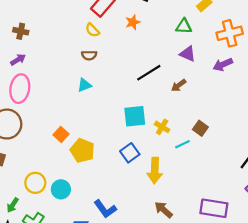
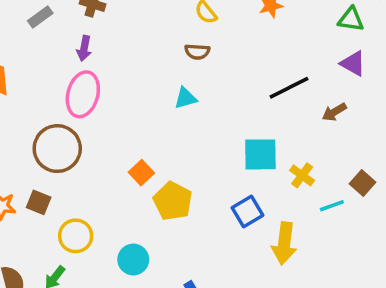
purple arrow: (18, 60) -> (84, 48), turned 128
yellow circle: (35, 183) -> (76, 236), moved

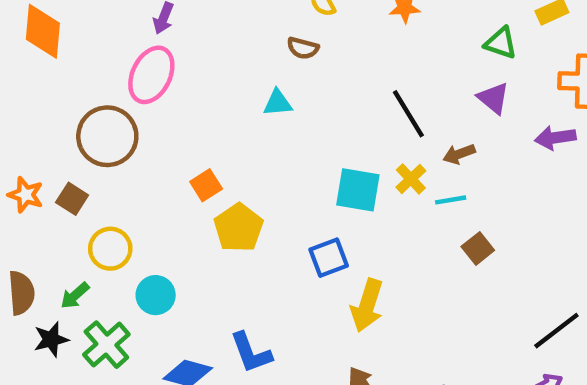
black line: (289, 88) -> (408, 114), turned 75
yellow cross: (302, 175) -> (411, 179), moved
cyan line: (332, 206) -> (451, 200), moved
cyan circle: (133, 260) -> (156, 295), moved

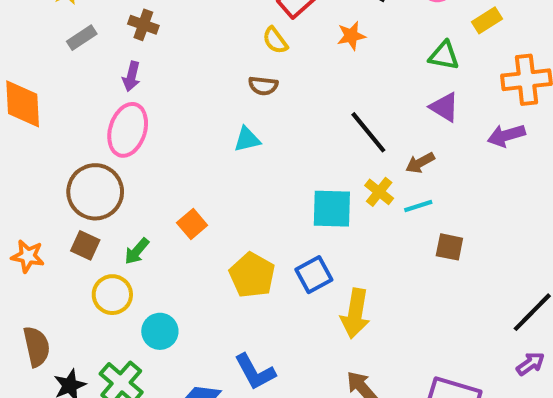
brown square: (72, 199) -> (85, 245), moved
yellow pentagon: (239, 228) -> (252, 275), moved
brown square: (478, 248) -> (449, 247), turned -32
green arrow: (75, 296) -> (137, 251), moved

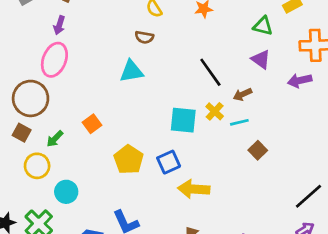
cyan triangle: (247, 139) -> (131, 71), size x1.4
brown square: (449, 247) -> (258, 150), turned 30
yellow arrow: (355, 313) -> (194, 189), turned 80

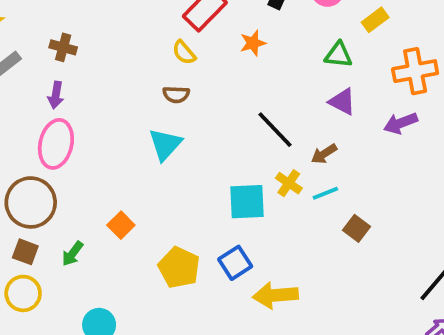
cyan triangle: (131, 71) -> (165, 144), turned -30
yellow circle: (37, 166) -> (23, 293), moved

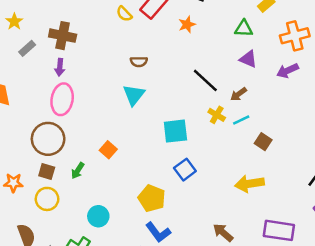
brown cross: (63, 47) -> (63, 36), size x1.5
yellow semicircle: (184, 52) -> (124, 14), moved
cyan square: (247, 202) -> (175, 131), moved
yellow pentagon: (179, 267) -> (152, 198), moved
yellow arrow: (275, 295) -> (249, 184), moved

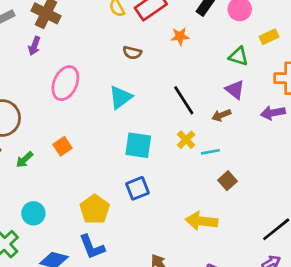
brown semicircle: (139, 62) -> (132, 53), moved
brown arrow: (239, 94) -> (221, 115), moved
cyan triangle: (134, 95) -> (121, 97), moved
pink ellipse: (62, 99) -> (65, 83), moved

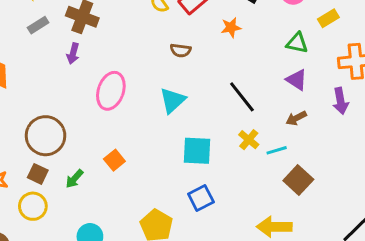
purple arrow: (273, 113) -> (341, 101), turned -85
brown arrow: (221, 115) -> (296, 118), moved
brown square: (228, 181) -> (298, 180), size x1.4

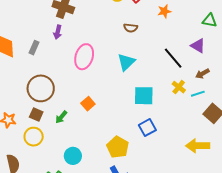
gray rectangle: (38, 25) -> (34, 48), moved, turned -32
purple triangle: (297, 80) -> (198, 46), moved
brown arrow: (296, 118) -> (202, 74), moved

